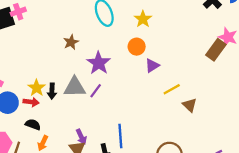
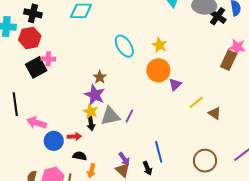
pink cross: (18, 12) -> (48, 59), turned 32
orange circle: (137, 47) -> (158, 70), size x1.5
purple star: (99, 63) -> (95, 95), moved
yellow star: (37, 88) -> (91, 111), moved

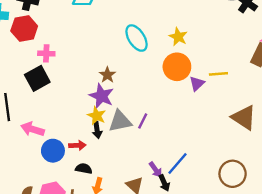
black square: (36, 67) -> (37, 78), moved
yellow line: (196, 102) -> (218, 74), moved, turned 35
brown triangle: (215, 113) -> (244, 117), size x1.6
blue line: (159, 152) -> (178, 164), turned 55
purple arrow: (124, 159) -> (156, 170), moved

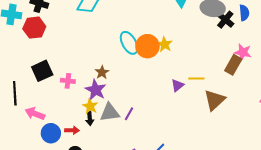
pink cross: (46, 53) -> (68, 81), moved
orange circle: (177, 67) -> (147, 46), moved
brown triangle: (244, 117) -> (214, 100), moved, turned 40

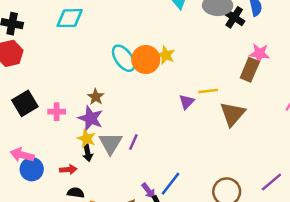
gray triangle: (110, 113) -> (110, 143), turned -45
blue circle: (51, 133) -> (32, 169), moved

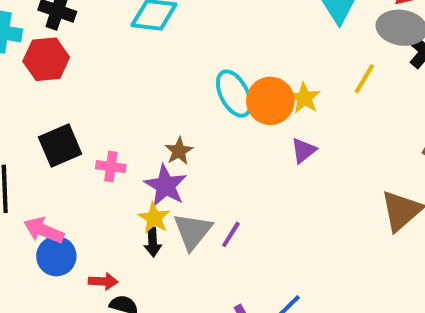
yellow line: (208, 91) -> (364, 79), moved, turned -60
purple triangle: (187, 102) -> (304, 150), moved
red arrow: (68, 169) -> (103, 281), moved

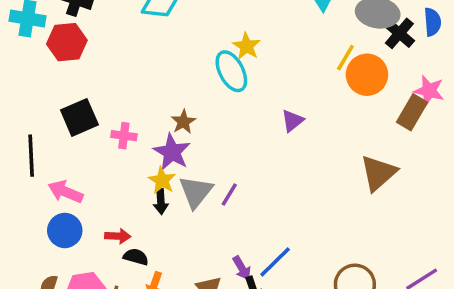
yellow star: (304, 98) -> (247, 46), moved
orange circle: (270, 101) -> (367, 75), moved
blue circle: (56, 256) -> (65, 230), moved

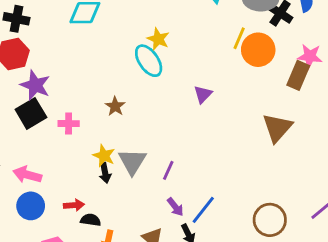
purple star: (172, 152) -> (35, 85), moved
purple line: (229, 194) -> (168, 170), moved
purple arrow: (242, 268) -> (175, 207), moved

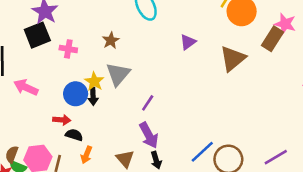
brown triangle: (277, 128) -> (233, 59), moved
gray triangle: (132, 161) -> (118, 74), moved
blue circle: (31, 206) -> (76, 94), moved
purple arrow: (175, 207) -> (149, 135), size x1.5
blue line: (203, 210) -> (202, 152), moved

